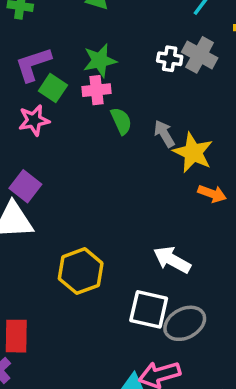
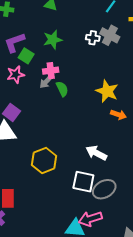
pink cross: (97, 90) -> (51, 71), moved
green semicircle: (121, 121) -> (62, 89), moved
gray arrow: (164, 134) -> (46, 81), moved, turned -105

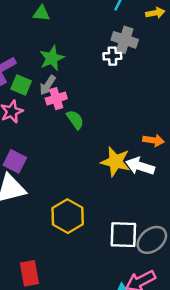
white cross: (93, 38) -> (112, 56), moved
gray arrow: (46, 81) -> (48, 85), moved
yellow star: (107, 91) -> (116, 162), moved
white arrow: (96, 153) -> (140, 166), moved

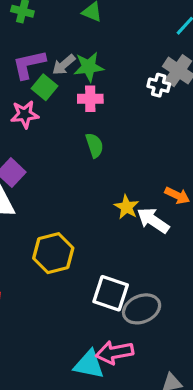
gray arrow: (48, 85) -> (64, 65), moved
pink cross: (56, 99) -> (90, 99), moved
yellow star: (116, 162) -> (127, 207), size x0.7

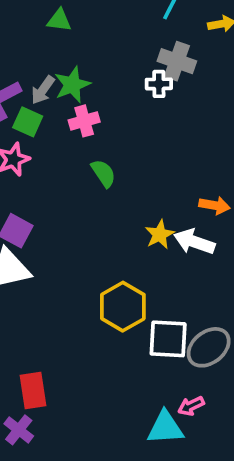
yellow star: (127, 207) -> (160, 234), turned 30
yellow hexagon: (53, 253) -> (123, 307), moved
pink arrow: (115, 352) -> (191, 406), size x0.6

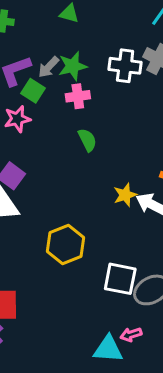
white cross: (159, 84) -> (125, 66), moved, size x1.5
yellow hexagon: (123, 307) -> (65, 245), moved

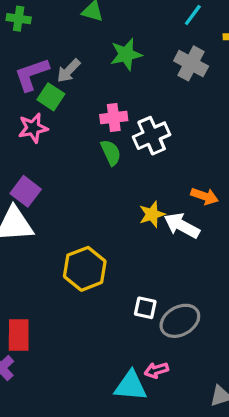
green star: (73, 66) -> (126, 54), moved
white cross: (125, 66) -> (152, 136), moved, turned -32
pink cross: (78, 96) -> (114, 118), moved
white square: (120, 279) -> (145, 308), size x0.6

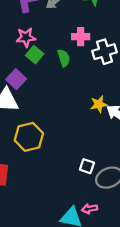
green square: (51, 97) -> (35, 55), moved
green semicircle: (111, 153) -> (64, 58), moved
yellow hexagon: (85, 269) -> (29, 137), moved

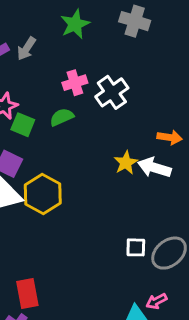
green semicircle: (64, 58) -> (62, 117), turned -78
yellow hexagon: (29, 137) -> (43, 194), moved

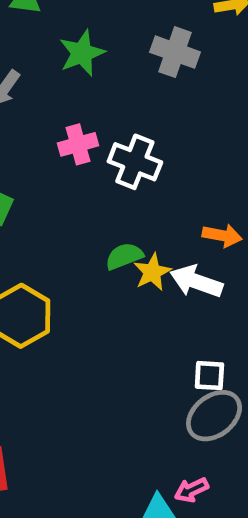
white cross: (112, 92) -> (135, 162), turned -36
green semicircle: (62, 117) -> (124, 256), moved
white square: (136, 247) -> (209, 376), moved

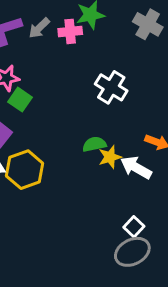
pink cross: (78, 144) -> (70, 31), moved
white square: (209, 376) -> (134, 227), turned 30

